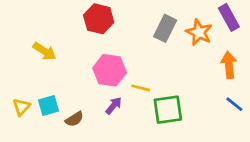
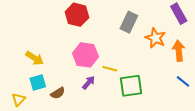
orange star: (199, 32) -> (155, 38), moved
yellow arrow: (44, 51) -> (35, 58), moved
yellow triangle: (21, 107) -> (19, 99), moved

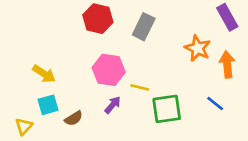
gray rectangle: (129, 22) -> (144, 27), moved
blue line: (183, 81) -> (215, 104), moved

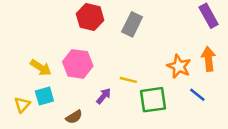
orange star: (198, 48) -> (179, 66), moved
pink hexagon: (109, 70) -> (78, 64), moved
brown semicircle: (74, 118) -> (74, 117), moved
yellow triangle: (24, 126) -> (22, 105), moved

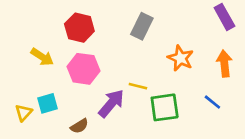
red hexagon: (90, 17) -> (79, 28), moved
orange star: (179, 66) -> (180, 58), moved
yellow arrow: (41, 68) -> (42, 57), moved
purple arrow: (104, 96) -> (111, 103), size x1.6

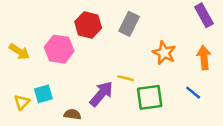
red hexagon: (79, 28) -> (88, 25), moved
yellow arrow: (42, 57) -> (19, 52), moved
pink hexagon: (83, 69) -> (59, 49), moved
brown semicircle: (79, 126) -> (72, 114), turned -140

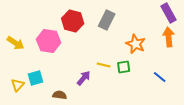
orange arrow: (204, 58) -> (169, 37), moved
purple arrow: (101, 94) -> (84, 78), size x0.7
green square: (150, 97) -> (124, 67), moved, size x0.6

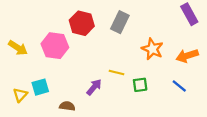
orange arrow: (169, 37) -> (187, 56), moved, turned -102
green square: (124, 67) -> (140, 85), moved

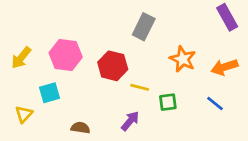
red hexagon: (82, 23) -> (113, 66), moved
yellow arrow: (18, 48) -> (21, 58), turned 96
cyan square: (40, 87) -> (49, 93), moved
purple arrow: (94, 87) -> (130, 121), moved

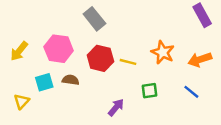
gray rectangle: (144, 27) -> (94, 19), moved, turned -65
yellow line: (140, 87) -> (128, 62), moved
brown semicircle: (80, 128) -> (71, 80), moved

